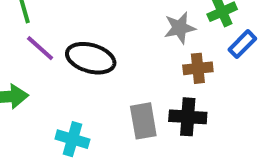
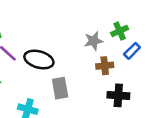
black cross: (188, 117) -> (118, 95), moved
gray rectangle: (143, 121) -> (60, 88), moved

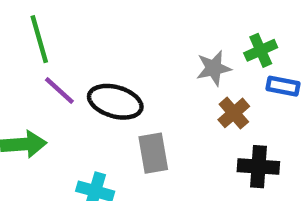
blue rectangle: (132, 51) -> (283, 86), turned 56
brown cross: (105, 66) -> (234, 113), turned -35

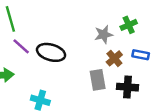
blue rectangle: (283, 86) -> (141, 55), moved
gray rectangle: (153, 153) -> (98, 80), moved

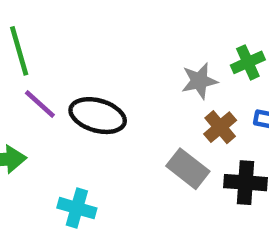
gray rectangle: (98, 80) -> (188, 169), turned -42

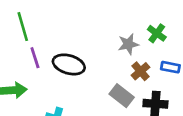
green cross: (248, 62) -> (157, 33), turned -30
purple line: (40, 104) -> (35, 58), turned 30

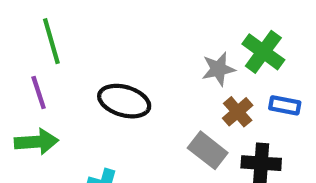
green cross: (157, 33) -> (263, 52), size x1.4
purple line: (35, 58) -> (39, 93), moved

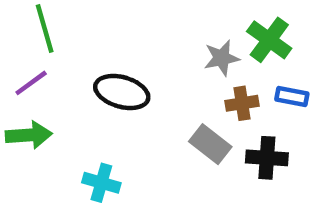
purple line: (39, 93) -> (31, 83), turned 72
brown cross: (238, 112) -> (242, 103), turned 32

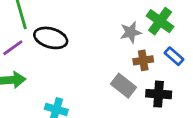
black ellipse: (122, 92) -> (51, 38), moved
blue rectangle: (292, 97) -> (174, 56), turned 30

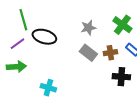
gray star: (131, 32) -> (88, 28), moved
gray rectangle: (124, 86) -> (88, 53), moved

